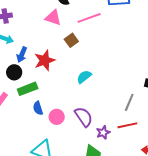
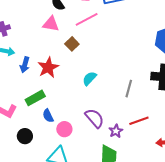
black circle: (14, 72) -> (25, 136), moved
gray line: (129, 102) -> (129, 89), moved
pink circle: (57, 117) -> (64, 129), moved

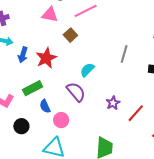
gray line: (129, 89) -> (124, 54), moved
purple semicircle: (94, 118) -> (76, 92), moved
red line: (139, 121) -> (136, 113), turned -30
purple star: (116, 131) -> (113, 103), moved

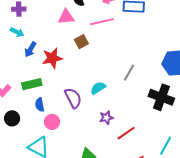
pink triangle: (50, 15) -> (66, 17), turned -30
cyan semicircle: (87, 70) -> (98, 88), moved

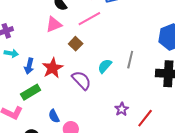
green rectangle: (32, 84) -> (31, 92), moved
cyan semicircle: (98, 88) -> (105, 66), moved
purple semicircle: (73, 98) -> (81, 80), moved

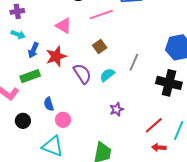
pink triangle: (54, 24) -> (64, 26), moved, turned 42
brown square: (76, 44) -> (100, 46), moved
cyan semicircle: (105, 66) -> (107, 75), moved
red line: (145, 118) -> (154, 125), moved

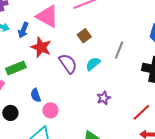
pink triangle: (64, 26) -> (47, 16), size x1.4
blue arrow: (33, 50) -> (23, 30), moved
red star: (56, 56) -> (41, 47), turned -30

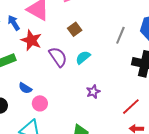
blue arrow: (23, 30) -> (14, 23), turned 126
gray line: (119, 50) -> (120, 35), moved
blue semicircle: (36, 95) -> (25, 88), turned -40

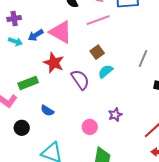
blue arrow: (14, 23) -> (36, 35), moved, turned -91
cyan semicircle: (83, 57) -> (106, 71), moved
pink circle: (40, 103) -> (90, 127), moved

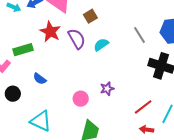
brown square: (97, 52) -> (90, 16), moved
gray line: (143, 59) -> (139, 35), turned -60
purple semicircle: (80, 80) -> (77, 39), moved

